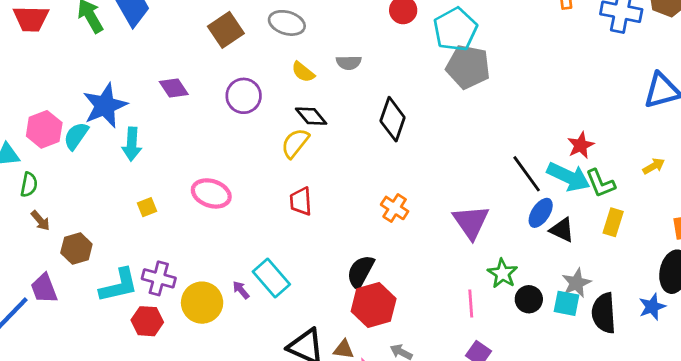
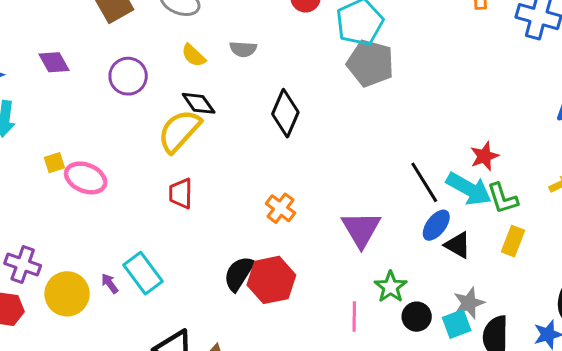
yellow semicircle: (295, 143) -> (179, 131), size x1.4
yellow square: (147, 207) -> (54, 163), moved
cyan square: (567, 303) -> (457, 324), turned -36
red hexagon: (374, 305) -> (271, 280), moved

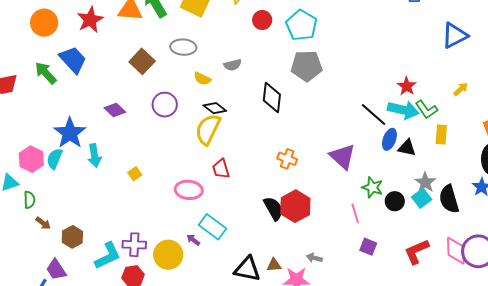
gray pentagon: (370, 63) -> (307, 66), moved
pink ellipse: (86, 178) -> (189, 190), moved
black semicircle: (239, 274) -> (273, 208), turned 135

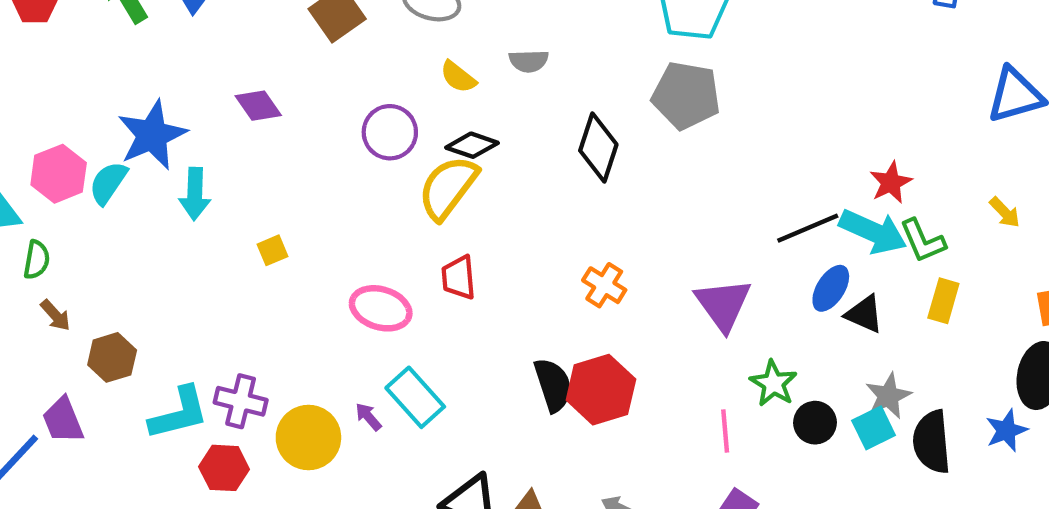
yellow arrow: (461, 89) -> (1005, 212), turned 77
purple circle: (165, 105) -> (390, 132), moved
black diamond: (215, 108) -> (472, 145), turned -30
black line: (374, 114) -> (808, 228), turned -76

